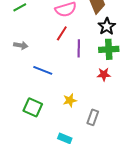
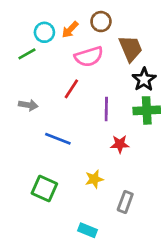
red line: (62, 33) -> (71, 89), moved
red star: (104, 74) -> (120, 144), moved

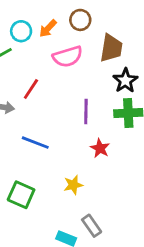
brown trapezoid: (131, 48) -> (111, 48), turned 32
red line: (71, 89) -> (31, 89), moved
red star: (120, 144) -> (100, 148), turned 30
gray rectangle: (125, 202) -> (92, 226), moved, turned -55

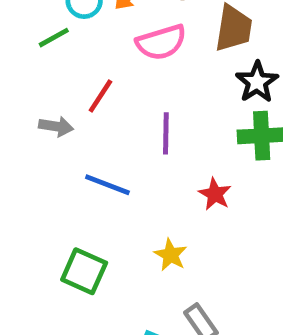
purple line: (86, 112) -> (166, 133), moved
yellow star: (73, 185) -> (171, 255), turned -30

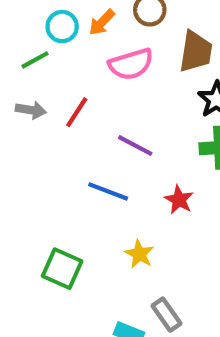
gray arrow: (56, 126) -> (31, 110), moved
purple line: (166, 133) -> (135, 146), turned -63
blue line: (107, 185) -> (108, 191), moved

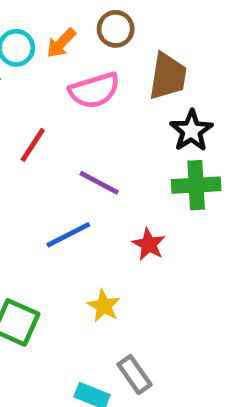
blue line: (108, 191) -> (68, 235), turned -48

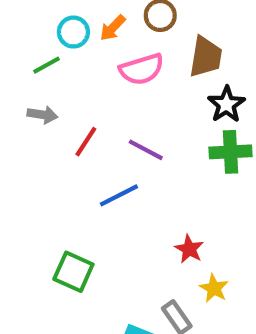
red line: (33, 145) -> (86, 142), moved
red star: (149, 244) -> (189, 249), moved
yellow star: (104, 306) -> (214, 288), moved

